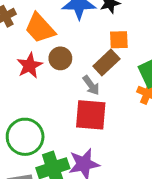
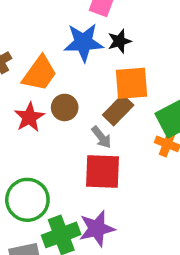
orange trapezoid: (40, 28) -> (40, 73), turned -100
orange square: (119, 40) -> (131, 83), size x1.5

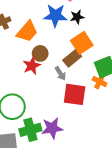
orange square: (131, 83) -> (82, 43), turned -35
red star: (29, 117) -> (32, 66), moved
red square: (102, 171) -> (75, 94), moved

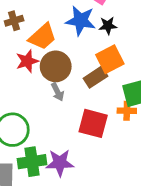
brown circle: (40, 53) -> (56, 66), size x1.5
red star: (32, 66) -> (27, 61), moved
gray arrow: (60, 73) -> (58, 92), moved
orange cross: (100, 81) -> (127, 111), turned -32

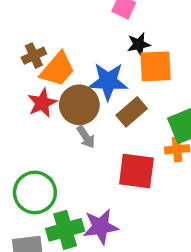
brown cross: (14, 21) -> (34, 56), moved
blue star: (81, 21) -> (108, 81), moved
orange square: (110, 59) -> (156, 66), moved, turned 32

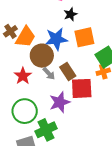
orange square: (156, 66) -> (84, 37), moved
red star: (42, 103) -> (23, 76), moved
brown rectangle: (132, 112) -> (68, 72), moved, turned -72
purple star: (101, 227) -> (60, 102), moved

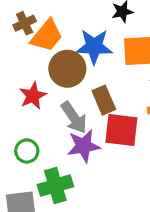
gray arrow: (49, 74) -> (74, 118), moved, size x1.5
green circle: (25, 111) -> (27, 151), size x0.6

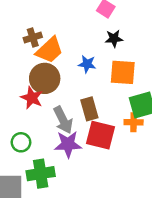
blue star: (94, 46) -> (87, 64), size x0.6
brown circle: (67, 69) -> (45, 78), moved
red star: (33, 96) -> (32, 98), turned -30

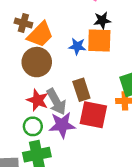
brown cross: (33, 38) -> (23, 23), turned 36
orange square: (123, 72) -> (99, 40), moved
red star: (32, 98) -> (37, 100), moved
green circle: (21, 142) -> (33, 126), moved

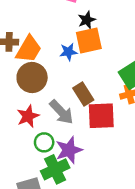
red star: (37, 100) -> (28, 116), moved, turned -30
purple star: (62, 125) -> (69, 150), moved

